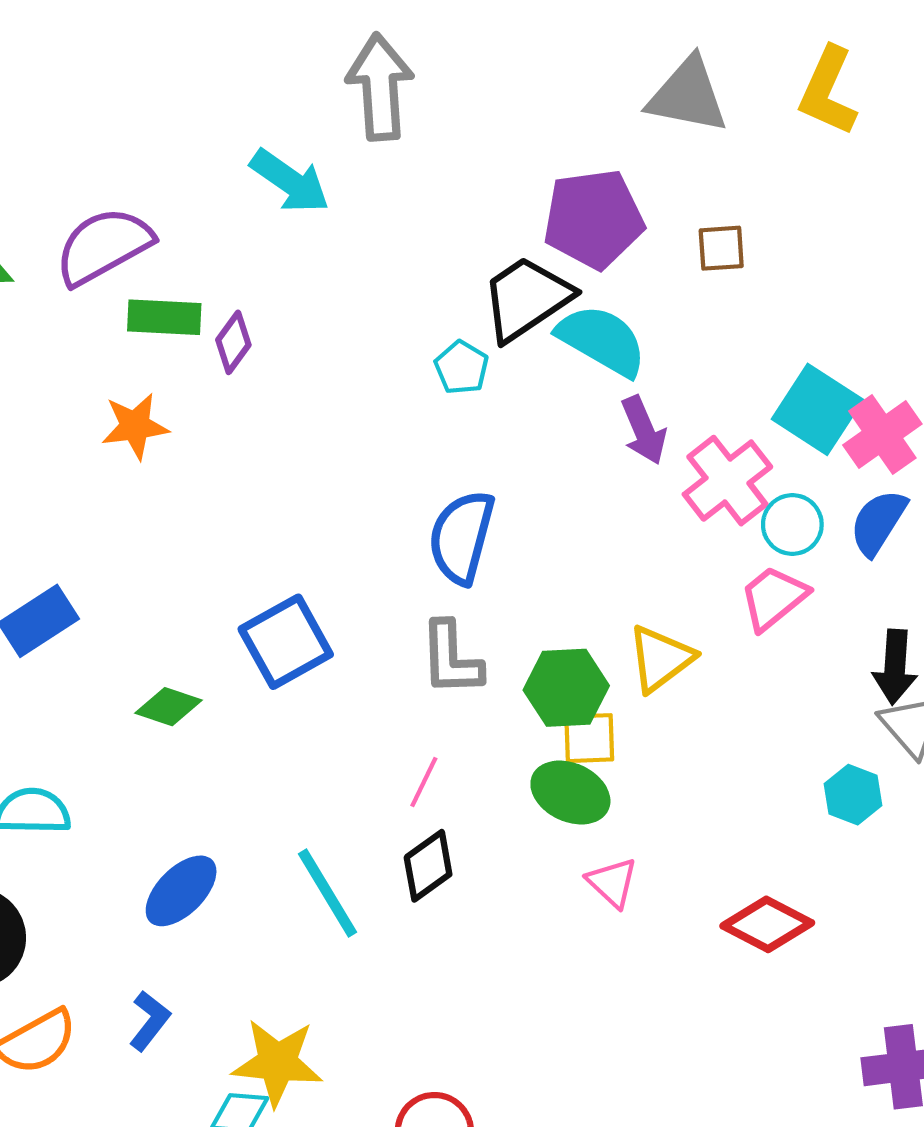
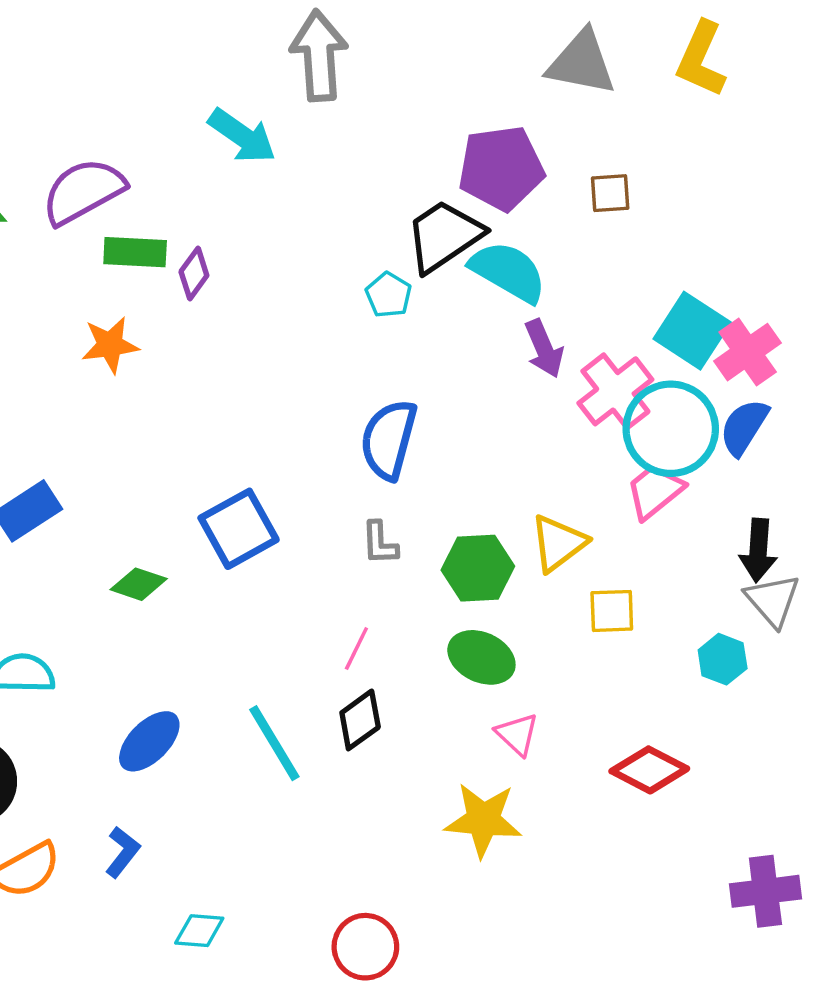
cyan circle: (792, 525) -> (671, 429), size x1.8
gray L-shape: (451, 659) -> (380, 543), size x0.7
yellow square: (589, 738) -> (612, 611), moved
yellow star: (277, 1063) -> (483, 820), moved

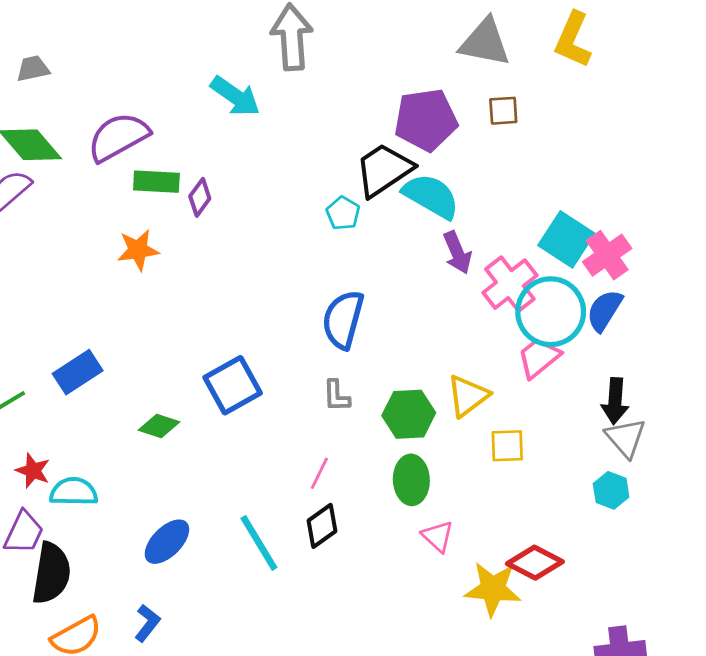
brown square: (610, 193) -> (503, 111), moved
green ellipse: (481, 657) -> (411, 480), turned 63
cyan hexagon: (723, 659) -> (611, 490), moved
yellow star: (483, 820) -> (493, 589), moved

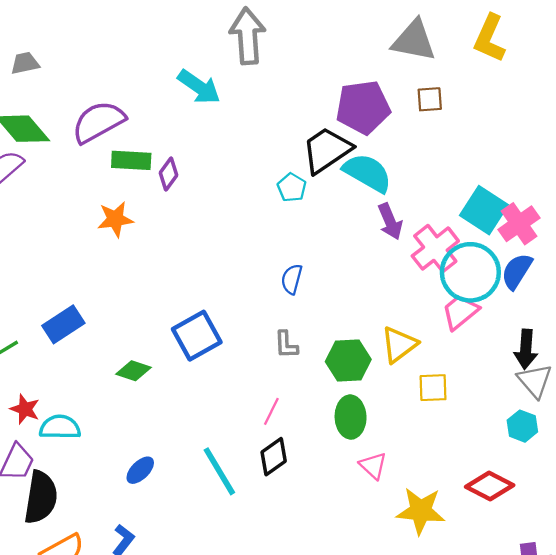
blue semicircle: (343, 320) -> (292, 279), size x0.6
blue ellipse: (167, 542) -> (140, 470), size x0.7
red diamond: (535, 563) -> (490, 486), moved

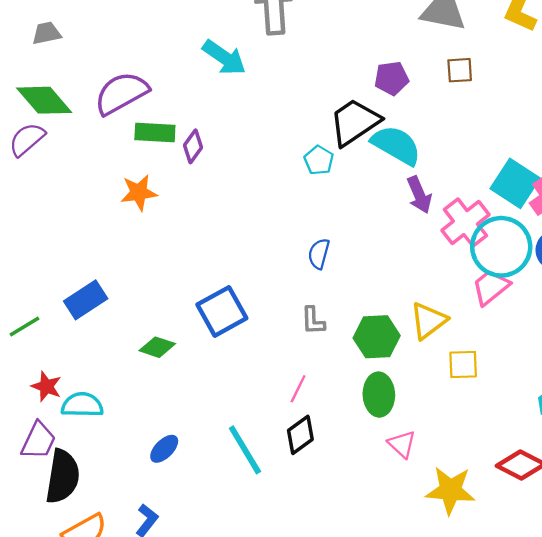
purple pentagon: (363, 107) -> (392, 78), size x0.6

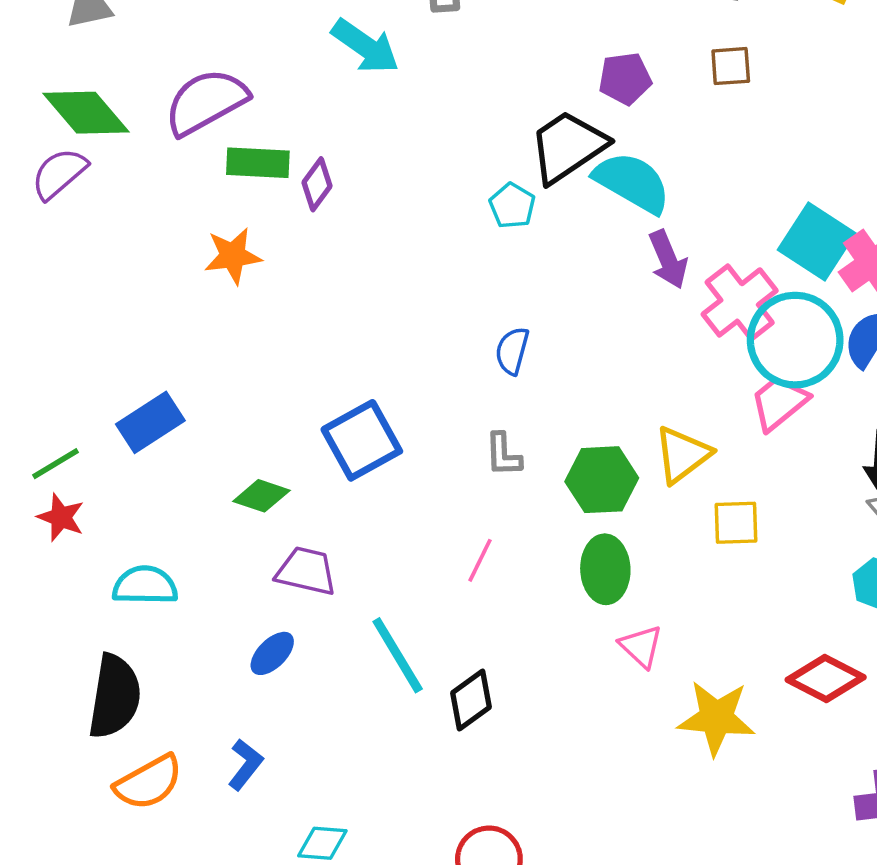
red star: (46, 386) -> (61, 517), moved
black diamond: (300, 435) -> (471, 700), moved
purple trapezoid: (38, 441) -> (306, 571), moved, turned -102

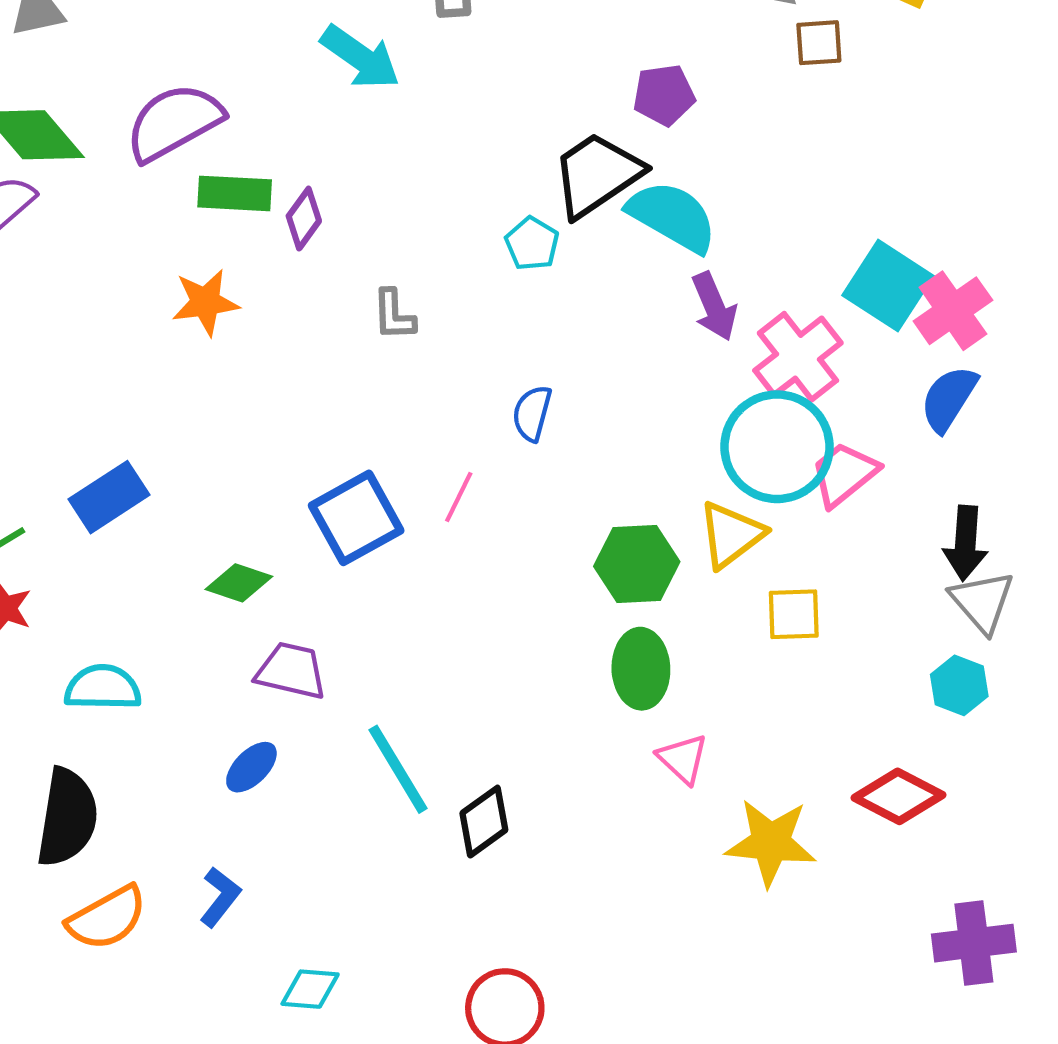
brown square: (731, 66) -> (819, 43), moved
cyan circle: (795, 340) -> (777, 447), moved
gray L-shape: (503, 455) -> (394, 315), moved
pink line: (480, 560) -> (459, 497), moved

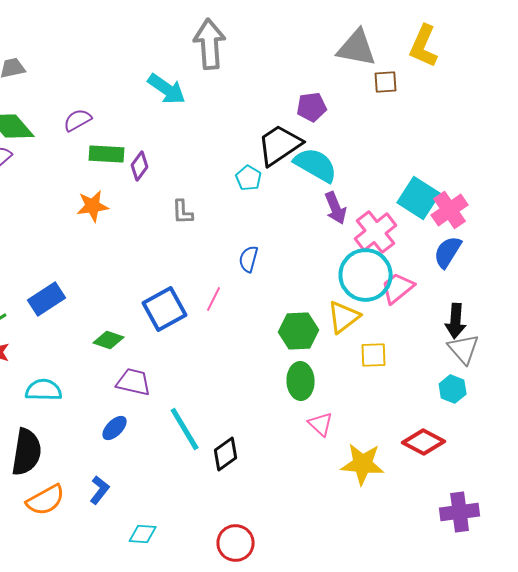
purple semicircle: (174, 122) -> (78, 120), size x0.6

